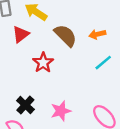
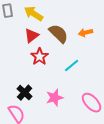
red triangle: (21, 34) -> (32, 36), moved
cyan line: (103, 63) -> (72, 66), moved

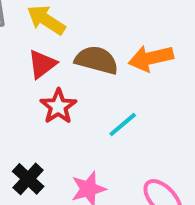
orange arrow: (86, 33) -> (151, 58), size x1.5
brown semicircle: (59, 34) -> (96, 60), turned -30

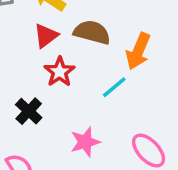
orange arrow: (151, 58) -> (138, 51), moved, turned -54
black cross: (28, 179) -> (29, 111), moved

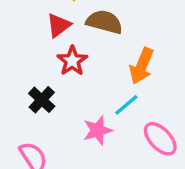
orange arrow: (138, 51) -> (142, 66), moved
cyan line: (114, 87) -> (126, 105), moved

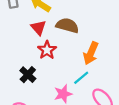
red triangle: (59, 25) -> (38, 28), turned -35

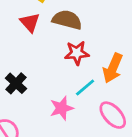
red star: (47, 50) -> (77, 53), moved, turned 30
orange arrow: (91, 53) -> (113, 68), moved

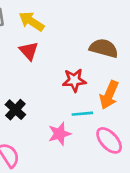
brown semicircle: (67, 20) -> (104, 48), moved
cyan line: (85, 87) -> (82, 114), turned 35

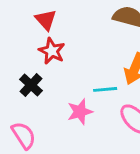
red star: (74, 80) -> (52, 51), moved, turned 30

